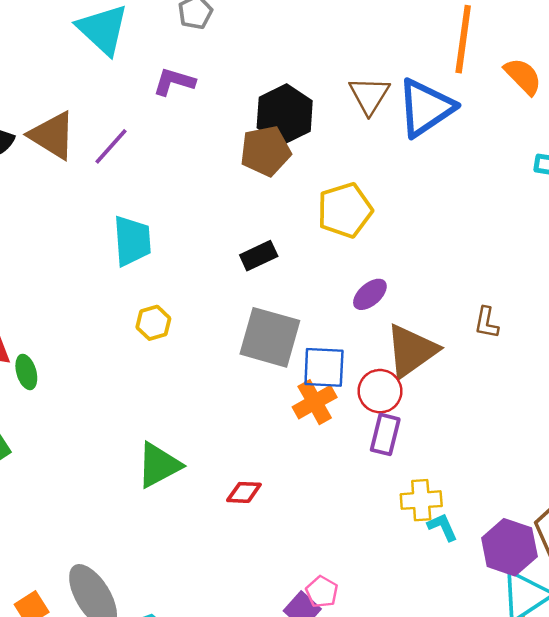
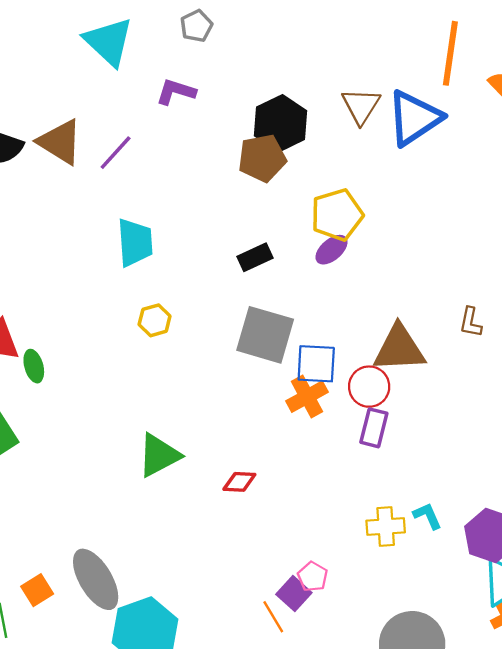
purple ellipse: (370, 294) -> (332, 250), moved
brown triangle: (411, 351) -> (399, 348), turned 32
yellow cross: (421, 500) -> (386, 526), moved

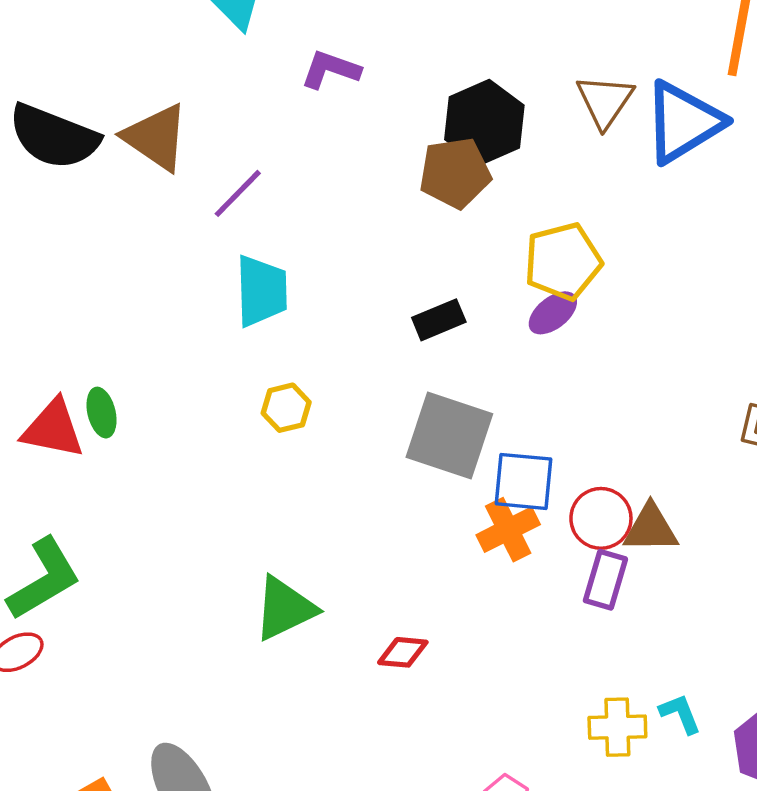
purple line: (116, 153) -> (238, 193), moved
brown triangle: (399, 348) -> (651, 528), moved, size x0.7
green ellipse: (34, 366) -> (102, 413), moved

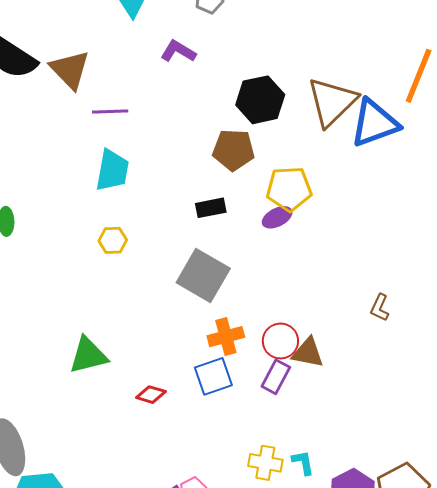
brown triangle: (605, 101) -> (332, 102), size x1.5
brown pentagon: (455, 173) -> (234, 150), moved
purple line: (238, 193) -> (110, 112), turned 32
blue square: (524, 481) -> (213, 376), moved, turned -36

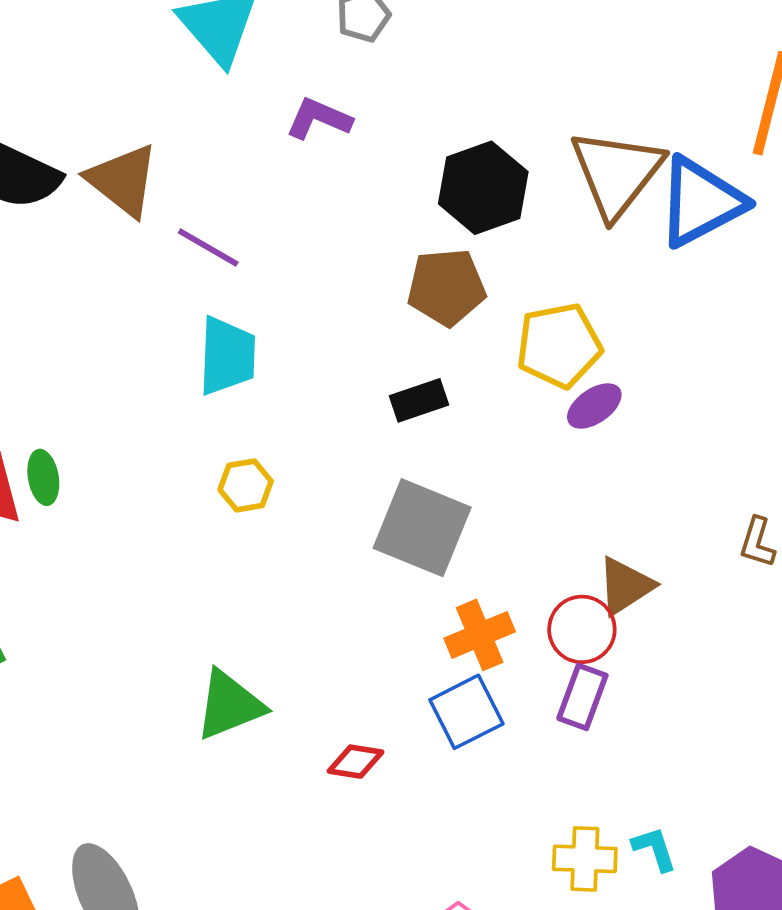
purple line: (110, 112) -> (208, 247), turned 40
purple ellipse: (277, 217) -> (594, 406), moved
brown triangle: (308, 353) -> (625, 586), moved, turned -36

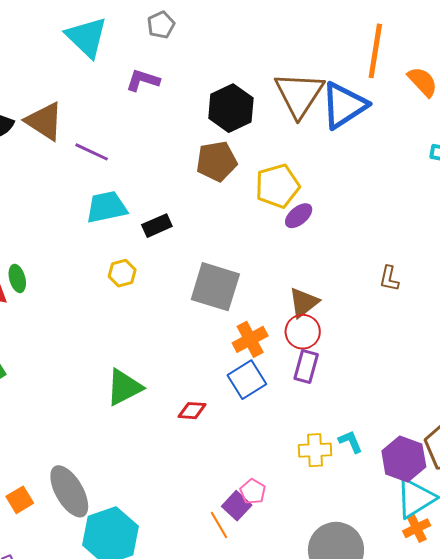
cyan trapezoid: (227, 356) -> (107, 207), turned -99
black rectangle: (419, 400) -> (157, 226), moved
brown triangle: (625, 586) -> (304, 303), moved

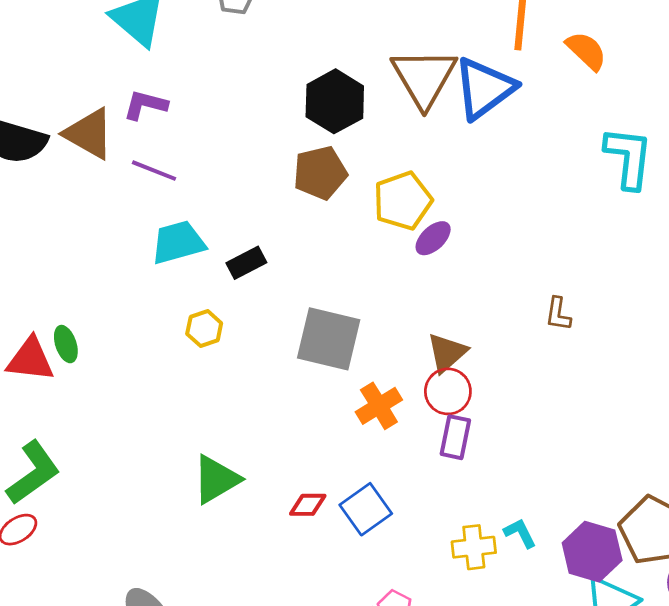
purple L-shape: (143, 80) -> (145, 105), moved
blue square: (247, 380) -> (366, 509), moved

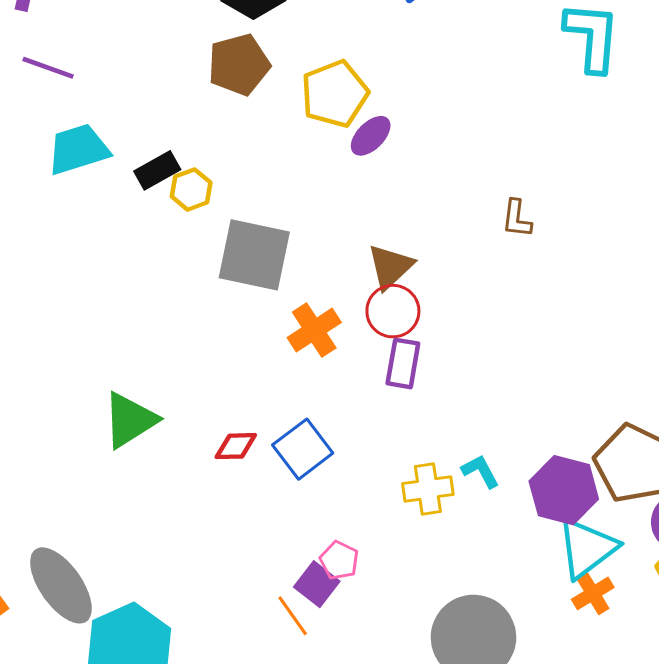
yellow hexagon: (204, 329) -> (191, 190), moved

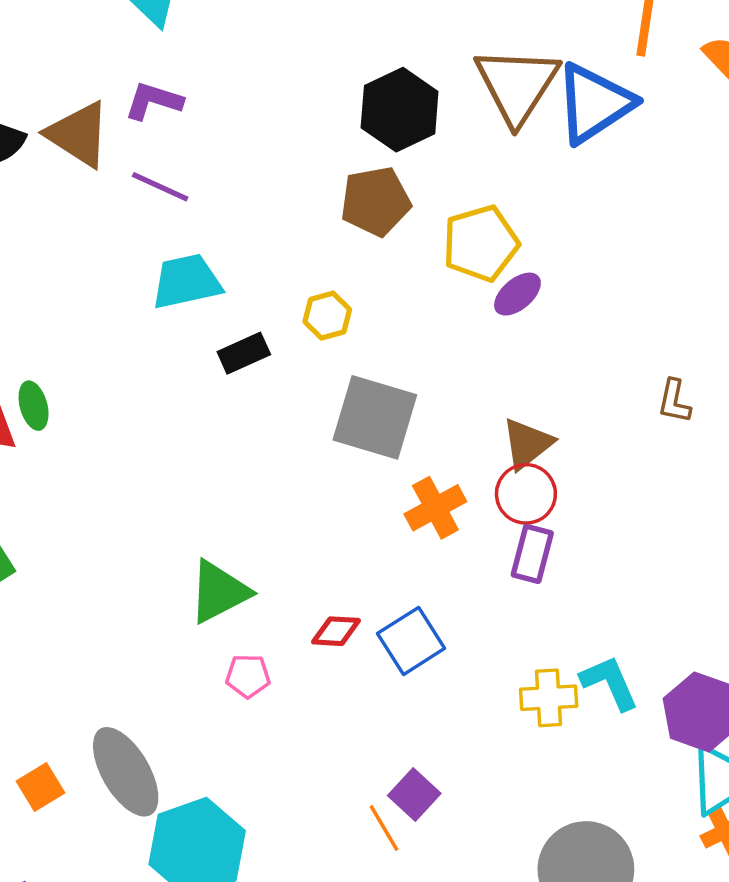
black rectangle: (157, 170) -> (244, 353), moved
yellow hexagon: (191, 190) -> (327, 316), moved
cyan L-shape: (481, 471) -> (610, 683), size x1.4
pink pentagon: (339, 560) -> (248, 676), moved, turned -30

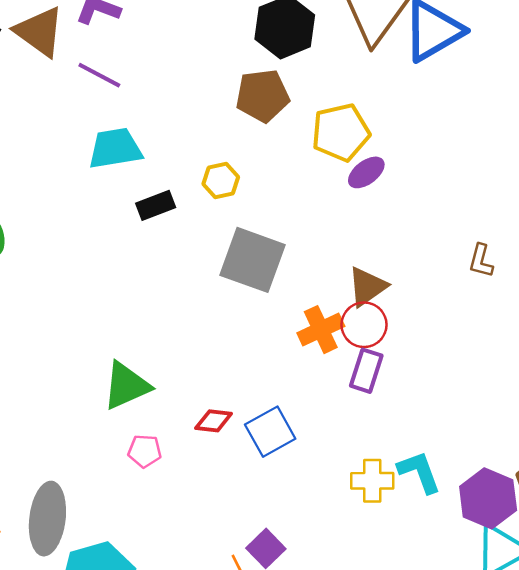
orange cross: (435, 508) -> (321, 330), moved
gray ellipse: (126, 772) -> (47, 519), turned 34

